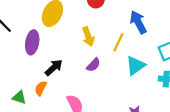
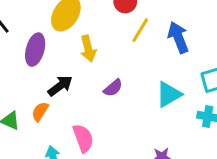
yellow arrow: (88, 37) -> (88, 49), moved
yellow line: (118, 42) -> (140, 30), moved

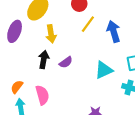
black arrow: (60, 86) -> (44, 60), moved, turned -48
orange semicircle: (40, 112) -> (17, 87), moved

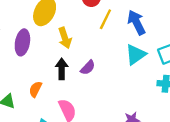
cyan triangle: (104, 70) -> (136, 54), moved
orange semicircle: (17, 87) -> (35, 89), moved

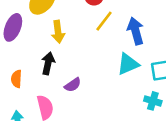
purple semicircle: (88, 68) -> (73, 85), moved
orange semicircle: (35, 89) -> (16, 79), turned -35

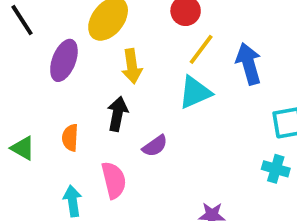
cyan triangle: (128, 64) -> (195, 92), moved

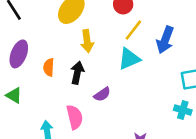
purple ellipse: (64, 60) -> (19, 54), moved
blue arrow: (249, 64) -> (165, 40), turned -144
orange semicircle: (70, 138) -> (49, 67), moved

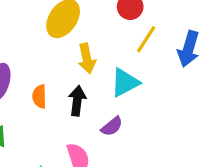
cyan triangle: (129, 59) -> (125, 83), moved

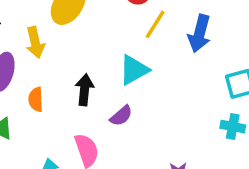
yellow arrow: (87, 58) -> (35, 42), moved
orange semicircle: (39, 96) -> (36, 99), moved

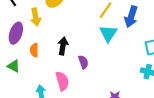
cyan triangle: (134, 70) -> (108, 33), moved, turned -30
purple semicircle: (121, 116) -> (83, 62), turned -72

